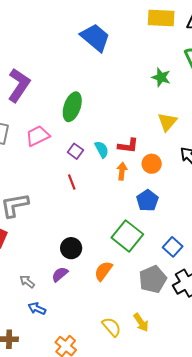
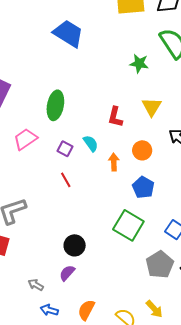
red L-shape: (128, 146) -> (115, 117), moved, turned 105
orange semicircle: (103, 271) -> (86, 310), moved

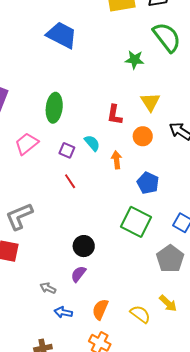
orange circle: (142, 150) -> (143, 136), moved

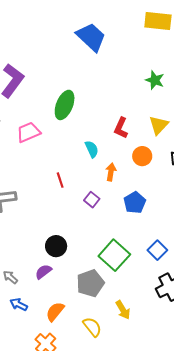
purple square: (67, 150) -> (92, 200), moved
green square: (136, 222) -> (114, 255), moved
gray pentagon: (170, 259) -> (90, 283), moved
yellow arrow: (168, 303) -> (123, 310), moved

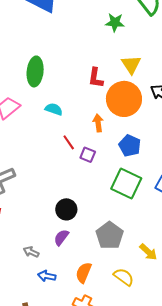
cyan semicircle: (92, 149) -> (54, 109), moved, turned -30
orange circle: (142, 156) -> (124, 99), size x1.8
red line: (60, 180) -> (69, 142), moved
green square: (114, 255) -> (126, 184), moved

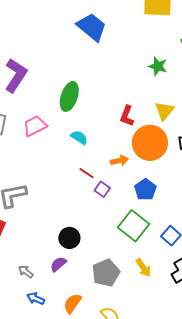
orange arrow: (98, 123) -> (120, 161), turned 72
red line: (69, 142) -> (86, 173), turned -35
yellow arrow: (148, 252) -> (143, 268), moved

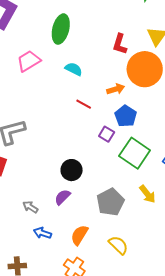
purple square: (102, 189) -> (107, 134), moved
blue pentagon: (145, 190) -> (126, 116), moved

